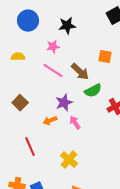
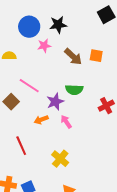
blue circle: (28, 21) -> (29, 27), moved
pink line: (53, 71) -> (29, 86), moved
brown arrow: (80, 72) -> (73, 57), moved
green semicircle: (93, 91) -> (74, 90), moved, turned 30

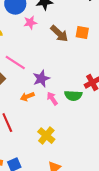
green semicircle: (74, 90) -> (73, 96), moved

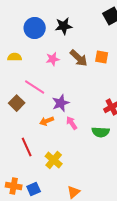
pink star: (30, 23) -> (53, 59), moved
green semicircle: (73, 96) -> (101, 132), moved
yellow cross: (46, 136) -> (54, 160), moved

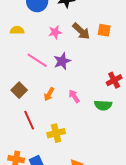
brown square: (17, 103) -> (19, 90), moved
purple star: (61, 103) -> (62, 61), moved
orange arrow: (47, 121) -> (49, 94), turned -40
yellow cross: (54, 160) -> (56, 133), turned 36

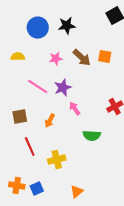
brown square: (19, 90) -> (20, 117), turned 35
pink arrow: (74, 96) -> (75, 109), moved
green semicircle: (103, 105) -> (92, 136), moved

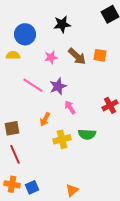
blue circle: (38, 28) -> (25, 34), moved
brown square: (20, 117) -> (12, 128), moved
red line: (30, 147) -> (15, 154), moved
yellow cross: (57, 160) -> (62, 139), moved

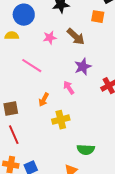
orange square: (100, 55) -> (98, 17), moved
purple star: (58, 86) -> (83, 67), moved
green semicircle: (87, 134) -> (86, 150), moved

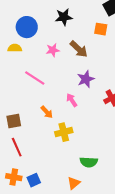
orange arrow: (44, 100) -> (47, 112), turned -72

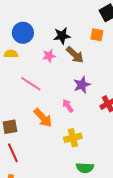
black star: (64, 17) -> (62, 36), moved
orange arrow: (47, 112) -> (43, 118), size x1.5
yellow cross: (64, 132) -> (73, 138), moved

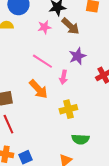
pink line: (31, 84) -> (42, 61), moved
pink arrow: (68, 106) -> (63, 77), turned -136

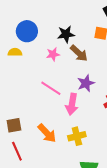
pink arrow: (63, 77) -> (72, 104), size x1.5
orange arrow: (38, 89) -> (47, 133), moved

